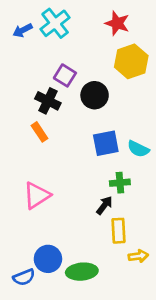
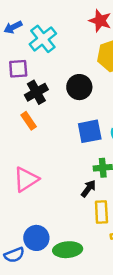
cyan cross: (55, 23) -> (43, 39), moved
purple square: (65, 75) -> (18, 69), moved, turned -36
black cross: (48, 101) -> (36, 92), turned 35

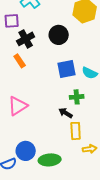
black arrow: (88, 189) -> (66, 113), turned -96

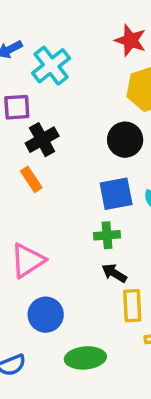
black circle: (59, 35) -> (125, 140), moved
green cross: (77, 97) -> (107, 235), moved
blue circle: (26, 151) -> (46, 315), moved

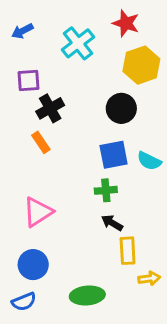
cyan cross: (51, 66) -> (78, 43), moved
blue circle: (46, 315) -> (33, 265), moved

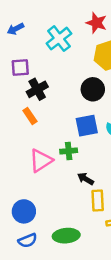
green cross: (106, 190) -> (69, 151), moved
pink triangle: (38, 212) -> (41, 161), moved
blue semicircle: (24, 302) -> (28, 240), moved

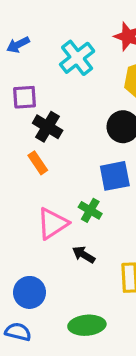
black cross: (37, 89) -> (48, 127), turned -30
green cross: (69, 151) -> (90, 210), turned 35
black arrow: (86, 179) -> (84, 255), moved
blue semicircle: (28, 240) -> (18, 332), moved, turned -144

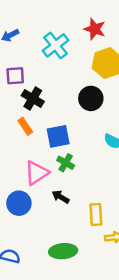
blue square: (115, 176) -> (58, 136), moved
blue circle: (29, 292) -> (19, 203), moved

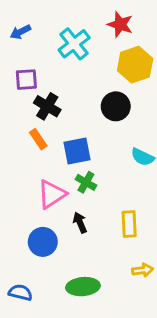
black arrow: (61, 197) -> (80, 223), turned 36
blue circle: (19, 203) -> (43, 242), moved
yellow rectangle: (96, 215) -> (129, 224), moved

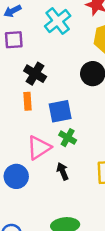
purple square: (26, 80) -> (14, 40), moved
orange rectangle: (38, 139) -> (28, 101), turned 30
blue circle: (43, 242) -> (16, 176), moved

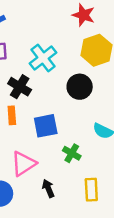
cyan cross: (58, 21) -> (43, 58), moved
green cross: (68, 138) -> (72, 153), moved

